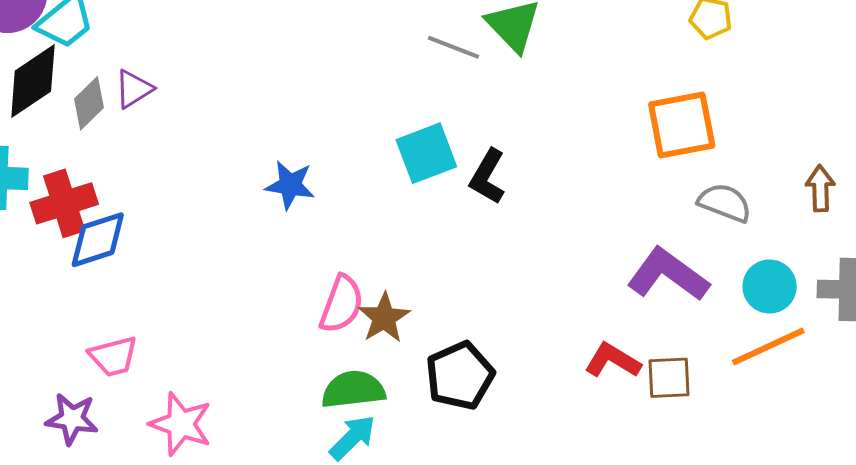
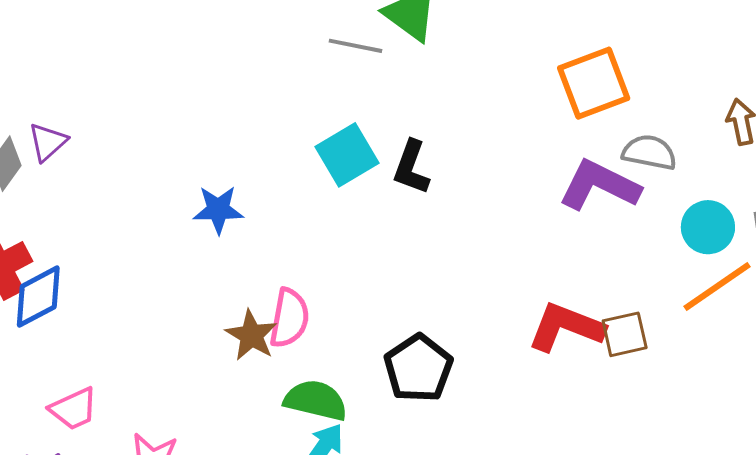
purple L-shape: (668, 275) -> (599, 185), moved
brown star: (384, 318) -> (251, 335), moved
red L-shape: (613, 361) -> (566, 327), size x1.4
green semicircle: (353, 390) -> (316, 400), turned 30

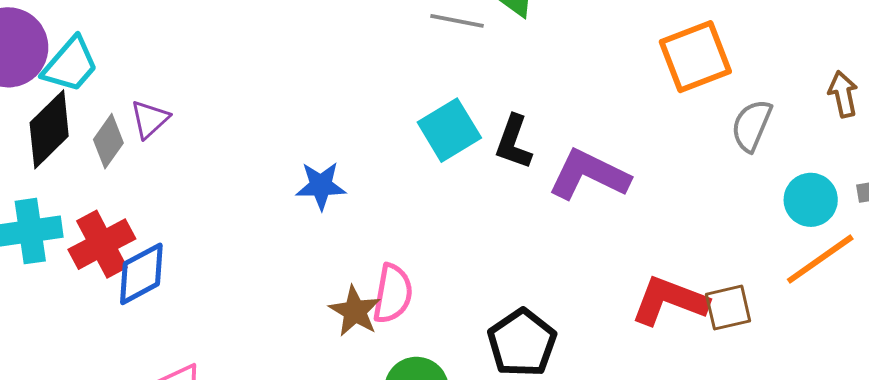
gray semicircle: (649, 152) -> (752, 125), turned -78
purple L-shape: (599, 185) -> (589, 175), moved

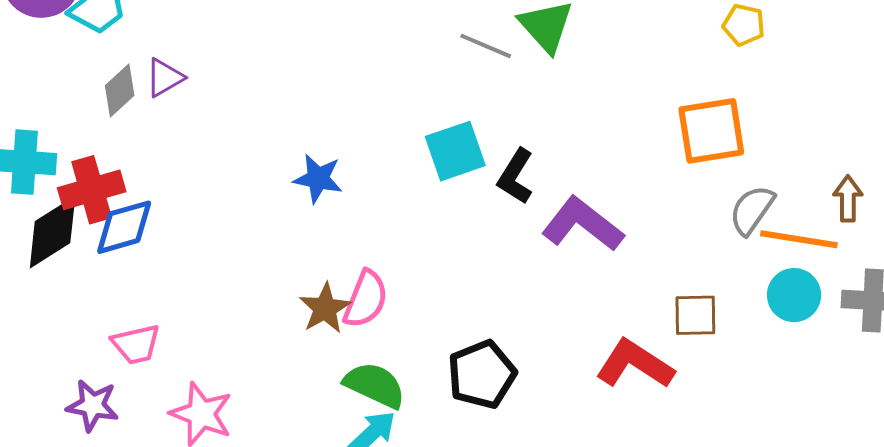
black diamond: (49, 129) -> (53, 232), moved
orange line: (820, 259) -> (799, 239), moved, turned 32
brown square: (728, 308) -> (695, 315), moved

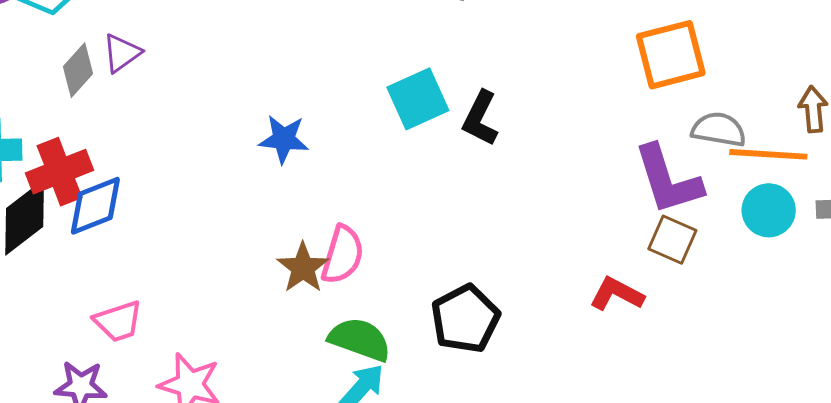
gray semicircle: (752, 210) -> (719, 130), turned 70
purple L-shape: (582, 224) -> (668, 180), moved, turned -140
brown square: (695, 315) -> (672, 240), turned 30
red L-shape: (635, 364) -> (617, 294), size x0.7

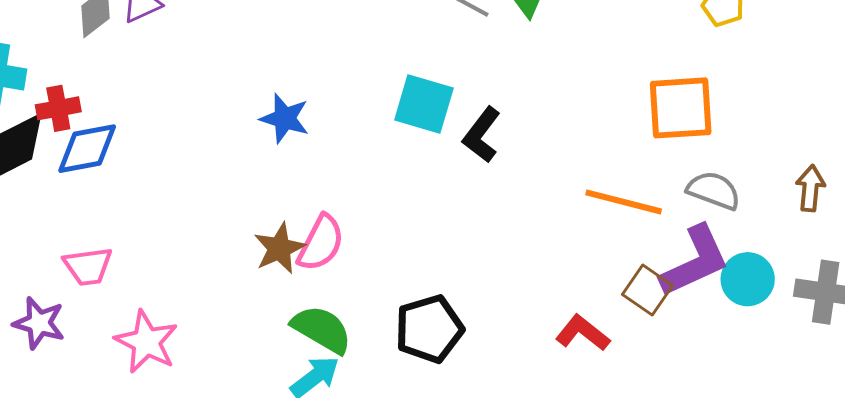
cyan square: (418, 99) -> (424, 104), turned 30
orange line: (768, 154) -> (624, 202), moved
red cross: (60, 172) -> (58, 108), size x0.7
purple L-shape: (668, 180) -> (695, 261), moved, turned -108

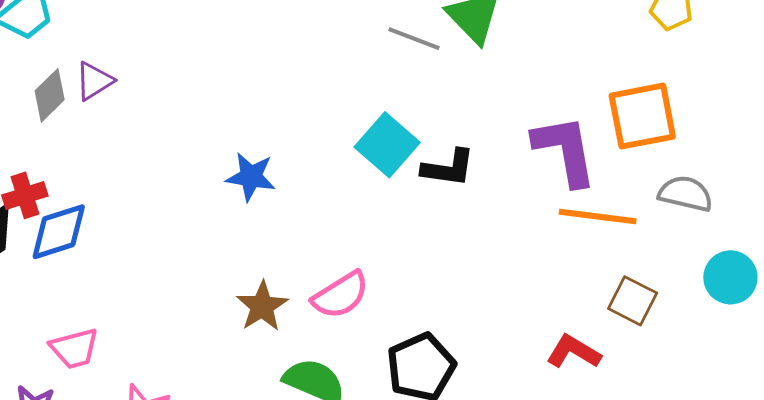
cyan square: (424, 104) -> (387, 145), turned 32
black L-shape: (482, 135) -> (448, 168), turned -112
pink semicircle: (321, 243) -> (341, 295), moved, turned 38
purple L-shape: (695, 261) -> (565, 150), moved, turned -68

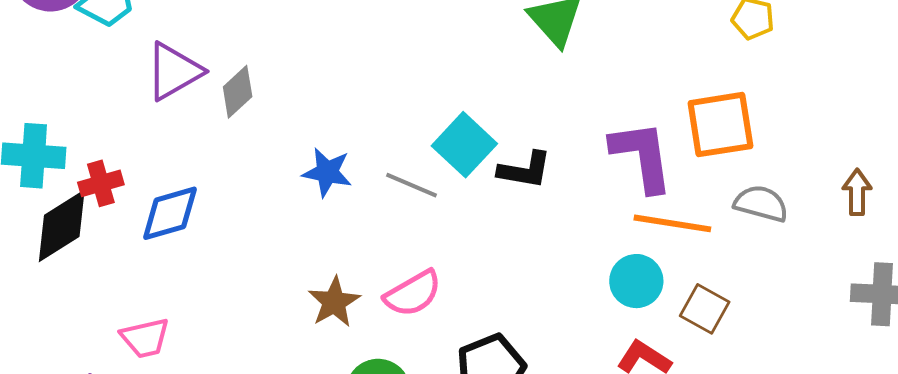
gray line: (414, 39) -> (411, 185), moved
purple triangle: (94, 81) -> (174, 71), size x1.5
gray diamond: (50, 95) -> (238, 92), moved
blue diamond: (59, 232) -> (170, 213), moved
cyan circle: (730, 277) -> (636, 281), moved

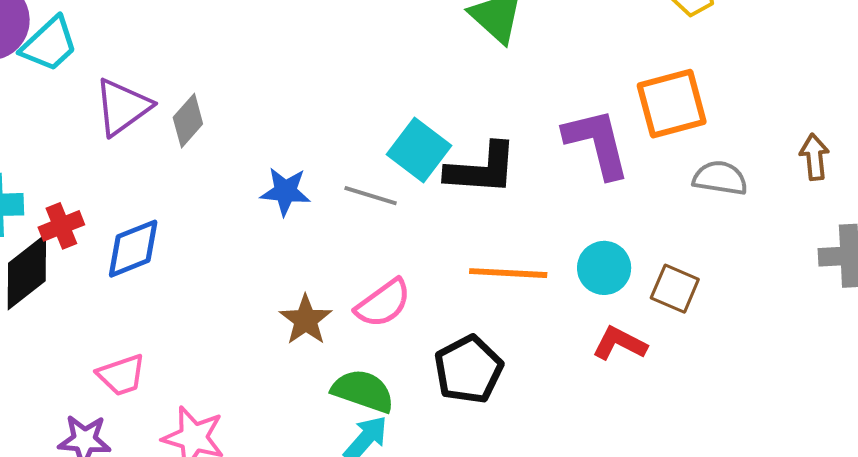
black L-shape: (525, 170) -> (482, 169), size x1.4
orange line: (672, 223) -> (508, 273), moved

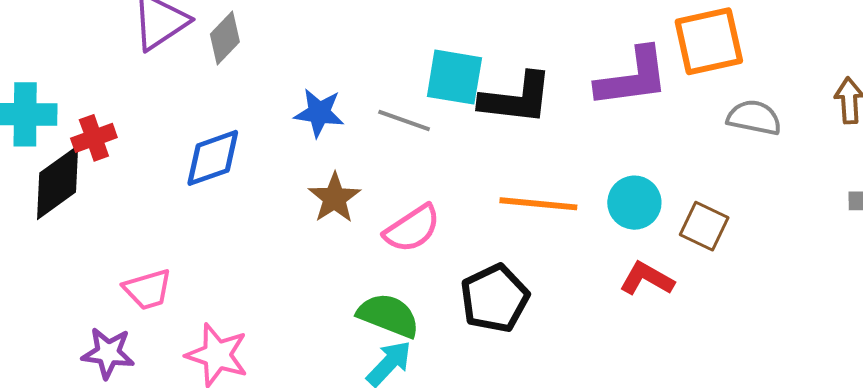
purple L-shape: (597, 143) -> (632, 78), turned 94
cyan square: (419, 150) -> (454, 77), turned -30
blue diamond: (133, 249) -> (213, 158), moved
brown star: (306, 320) -> (334, 198), moved

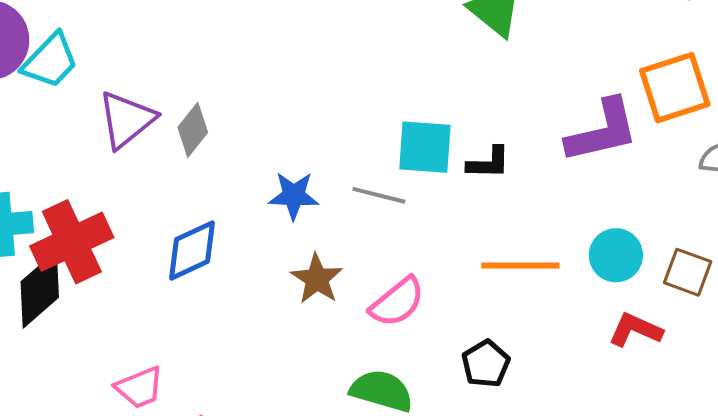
black L-shape: (516, 99) -> (489, 163), size x0.6
red cross: (94, 138) -> (72, 242), size x1.8
black pentagon: (495, 298) -> (486, 364), size x0.7

